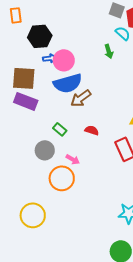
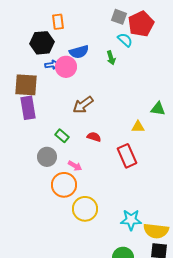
orange rectangle: (16, 15) -> (58, 22), moved
blue semicircle: (68, 83) -> (79, 52), moved, size x0.7
purple rectangle: (26, 101) -> (28, 108), turned 60
yellow circle: (33, 215) -> (85, 209), moved

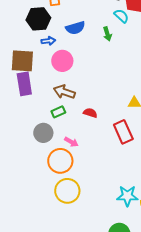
pink circle: (66, 67) -> (62, 61), moved
brown arrow: (83, 105) -> (64, 92), moved, turned 55
green rectangle: (62, 136) -> (58, 112), turned -64
yellow circle: (85, 209) -> (67, 191), moved

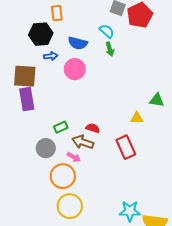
cyan semicircle: (121, 16) -> (107, 31), moved
blue semicircle: (75, 28) -> (78, 43), turned 30
pink circle: (62, 61) -> (75, 69), moved
brown arrow: (64, 92) -> (83, 142), moved

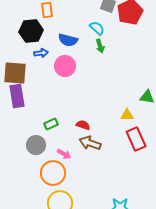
brown arrow: (83, 142) -> (90, 143), moved
red rectangle: (126, 147) -> (136, 139), moved

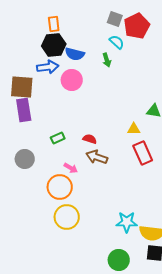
cyan semicircle: (97, 28) -> (117, 42), moved
black hexagon: (31, 31) -> (54, 45), moved
blue arrow: (41, 53) -> (48, 67), size x1.5
gray circle: (36, 145) -> (25, 159), moved

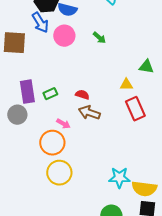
green arrow: (107, 60) -> (99, 38), moved, turned -32
blue arrow: (48, 67) -> (40, 23), turned 65
purple rectangle: (24, 110) -> (27, 92), moved

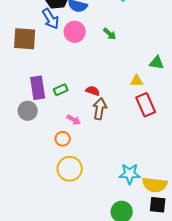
brown arrow: (89, 113) -> (100, 109), turned 80
orange circle: (52, 143) -> (63, 139), size x0.6

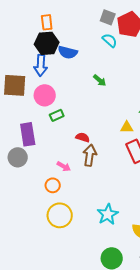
blue arrow: (51, 19) -> (41, 65), turned 35
pink circle: (75, 32) -> (45, 95), moved
green rectangle: (61, 90) -> (57, 115), moved
cyan star: (130, 174) -> (108, 214), moved, turned -30

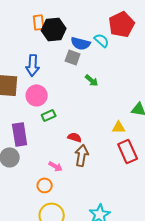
gray square: (108, 17) -> (73, 57), moved
black hexagon: (47, 43) -> (54, 29), moved
blue semicircle: (68, 52) -> (81, 43), moved

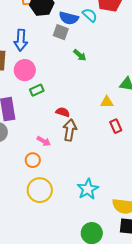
red rectangle: (128, 151) -> (116, 126), size x0.6

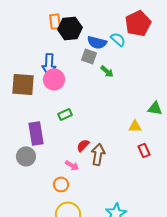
green arrow: (80, 55) -> (107, 71), moved
pink circle: (25, 70) -> (54, 79), moved
red semicircle: (63, 112) -> (83, 145), moved, turned -64

